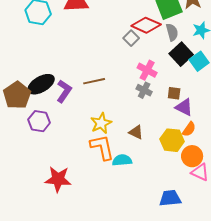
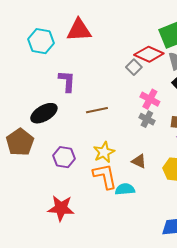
purple L-shape: (64, 91) -> (67, 81), moved, turned -30
brown pentagon: (17, 95) -> (20, 142), moved
purple hexagon: (39, 121) -> (64, 157), moved

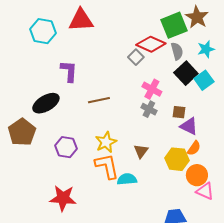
brown triangle: (139, 161) -> (141, 151), turned 42

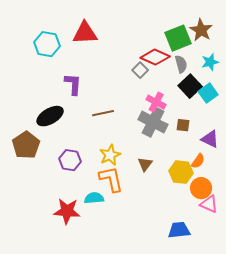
gray cross: (149, 109) -> (153, 122), size x1.8
purple triangle: (189, 126) -> (210, 139), moved
cyan semicircle: (127, 179) -> (94, 198), moved

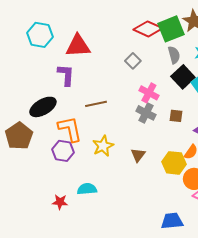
red triangle: (85, 33) -> (78, 46), moved
red diamond: (155, 57) -> (148, 29), moved
gray cross: (153, 122) -> (146, 113), size x0.7
orange L-shape: (111, 179) -> (70, 129), moved
red star: (67, 211) -> (60, 202), size x0.6

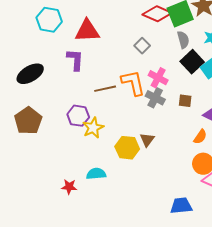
black ellipse: (43, 107) -> (30, 74), moved
orange L-shape: (70, 129) -> (133, 83), moved
yellow star: (103, 146) -> (93, 128), moved
purple hexagon: (63, 151) -> (78, 116), moved
yellow hexagon: (174, 163) -> (127, 148), moved

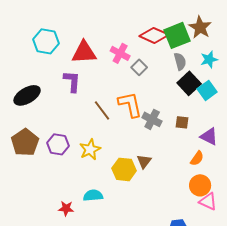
pink cross: (158, 78) -> (120, 53), moved
brown line: (105, 89) -> (102, 110), turned 65
purple hexagon: (78, 116) -> (58, 144), moved

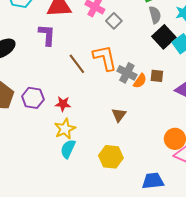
yellow star: (90, 149) -> (65, 129), moved
orange semicircle: (197, 158) -> (140, 81), moved
yellow hexagon: (124, 169) -> (111, 157), moved
cyan semicircle: (93, 195) -> (68, 149), turned -60
red star: (66, 208) -> (63, 104), moved

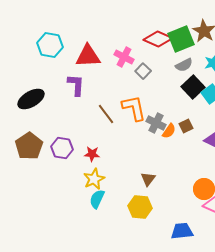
gray semicircle: (155, 15) -> (184, 65), turned 78
brown square: (157, 76) -> (186, 126), turned -32
brown triangle: (119, 115) -> (148, 179), moved

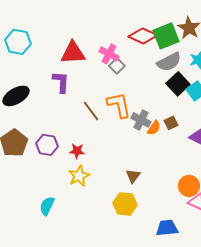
cyan hexagon: (50, 45) -> (18, 42), moved
gray semicircle: (184, 65) -> (169, 62), size x1.4
gray square: (143, 71) -> (117, 66), moved
cyan semicircle: (97, 199) -> (47, 206), moved

